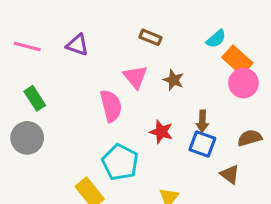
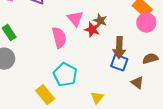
brown arrow: (202, 121) -> (119, 48), size x1.5
red star: (161, 132) -> (92, 30), moved

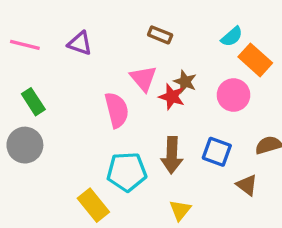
pink circle: (146, 23) -> (233, 95), moved
brown arrow: (119, 48) -> (172, 155), moved
cyan pentagon: (65, 75) -> (127, 172), turned -30

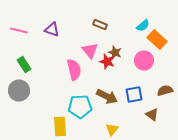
blue square: (217, 152) -> (134, 95), turned -30
brown arrow: (172, 155) -> (107, 97), turned -65
yellow rectangle: (93, 205) -> (60, 127), turned 36

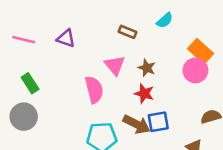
cyan semicircle: (143, 26) -> (165, 20), moved
pink circle: (144, 61) -> (195, 70), moved
red star: (107, 62) -> (144, 93), moved
blue square: (134, 95) -> (158, 122), moved

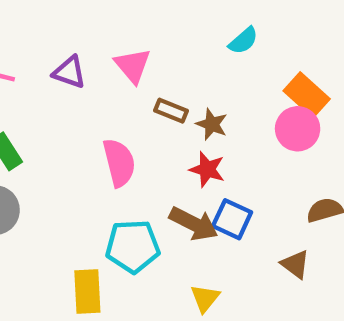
brown rectangle: (127, 32) -> (171, 111), moved
pink triangle: (115, 65) -> (133, 66), moved
blue square: (158, 122) -> (232, 219), turned 35

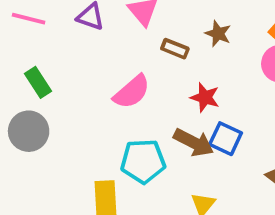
brown star: (212, 124) -> (218, 34), moved
pink semicircle: (119, 163) -> (132, 92), turned 63

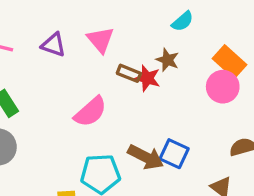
red star: (205, 97) -> (147, 78), moved

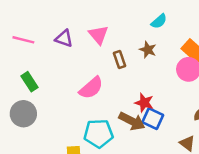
brown rectangle: (129, 73) -> (119, 59), turned 49
red star: (147, 78) -> (144, 103), moved

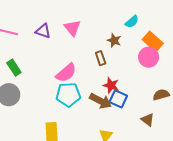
cyan semicircle: (159, 21) -> (132, 22), moved
brown rectangle: (119, 59) -> (101, 58), moved
cyan pentagon: (99, 133) -> (68, 95), moved

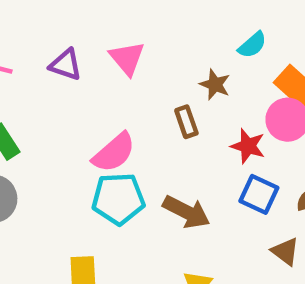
red star: (111, 85) -> (248, 146), moved
blue square: (118, 99) -> (259, 194), moved

